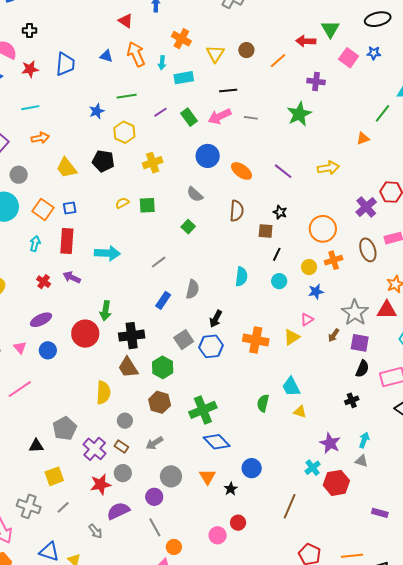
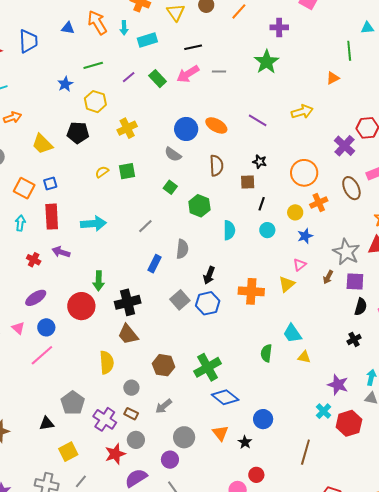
green line: (383, 113) -> (349, 51), turned -36
blue circle: (208, 156) -> (186, 129), moved
green hexagon: (163, 367) -> (199, 206), moved
pink line: (20, 389) -> (42, 355), moved

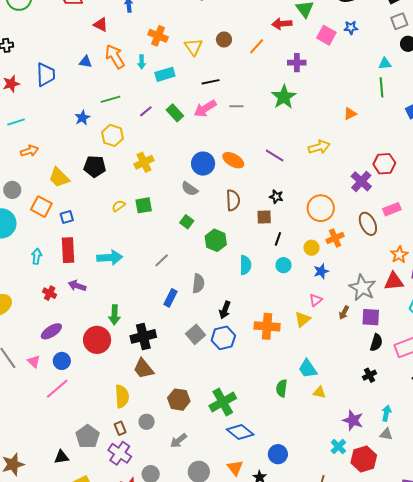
green line: (349, 51) -> (382, 87), moved
orange square: (24, 188) -> (41, 207), moved
brown rectangle: (131, 414) -> (120, 428), moved, turned 40

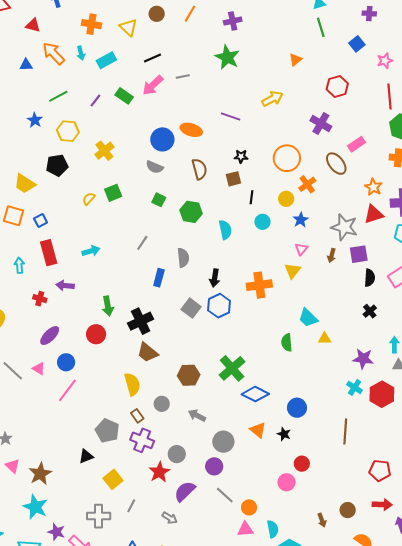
red hexagon: (384, 164) -> (337, 86), moved
cyan arrow: (110, 257) -> (91, 251), size x0.7
red circle: (97, 340) -> (96, 334), size x0.7
gray arrow: (179, 441) -> (197, 415), turned 78

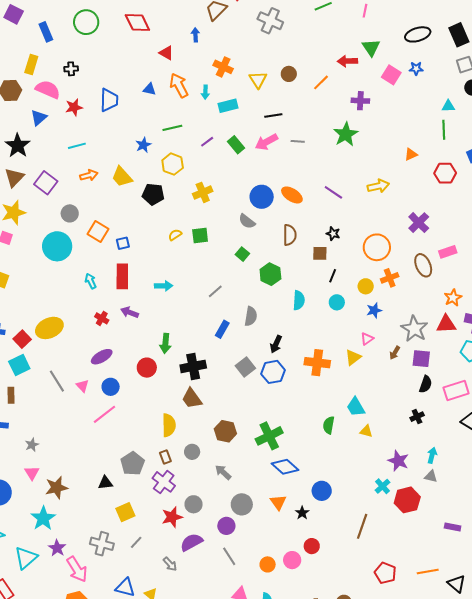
red hexagon: (337, 86) -> (445, 173), moved
yellow trapezoid: (25, 184) -> (122, 177), moved
cyan arrow: (19, 265) -> (91, 281), turned -35
orange circle: (249, 507) -> (268, 564), moved

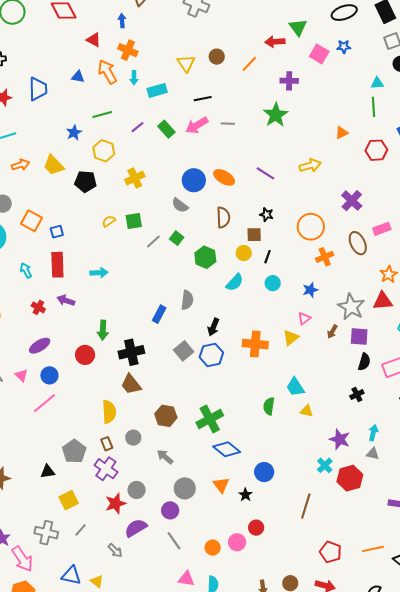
orange cross: (223, 67) -> (128, 50), moved
yellow circle: (366, 286) -> (244, 253), moved
gray line: (215, 291) -> (153, 242), moved
cyan semicircle: (299, 300) -> (235, 282), turned 42

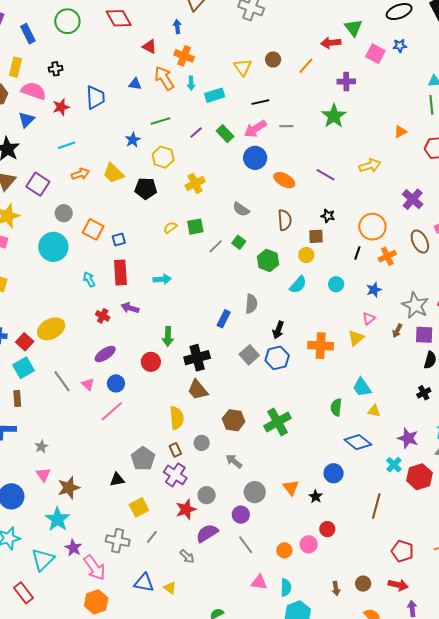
blue circle: (194, 180) -> (255, 158), moved
black line: (268, 257) -> (357, 253), moved
blue diamond: (227, 449) -> (358, 442), moved

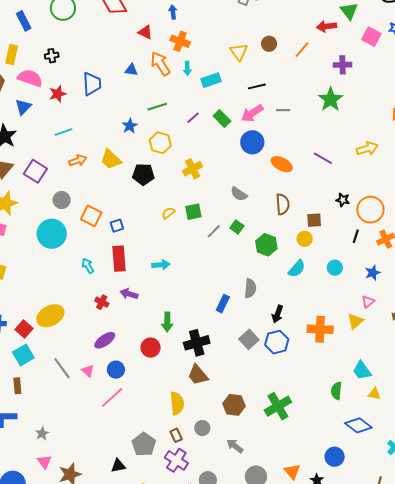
black star: (328, 216) -> (343, 200), moved

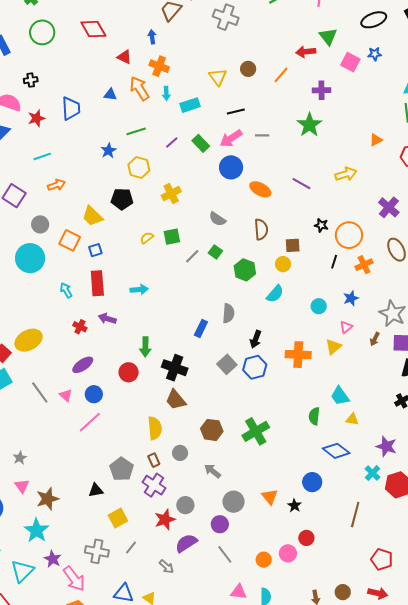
yellow trapezoid: (111, 159) -> (92, 216), moved
cyan circle: (335, 268) -> (319, 306), moved
black cross: (197, 343) -> (175, 368), turned 35

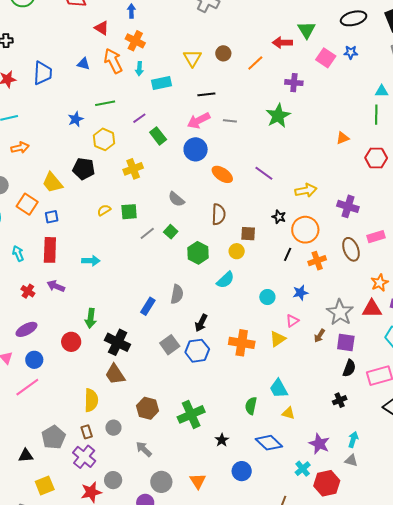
green rectangle: (201, 143) -> (158, 136), moved
yellow arrow: (346, 174) -> (306, 190), moved
purple cross: (389, 207) -> (348, 206), turned -30
black star: (294, 506) -> (222, 440), moved

